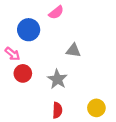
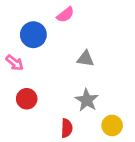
red circle: (23, 73) -> (27, 99), moved
gray star: (57, 79) -> (87, 100), moved

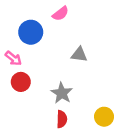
red circle: (27, 99) -> (21, 82), moved
gray star: (87, 100) -> (62, 93), moved

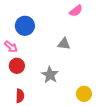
pink semicircle: (61, 14) -> (76, 11), moved
red semicircle: (62, 119) -> (20, 96), moved

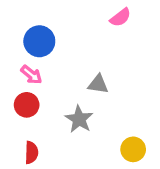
gray triangle: (64, 44) -> (98, 84), moved
pink arrow: (11, 47) -> (31, 75), moved

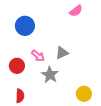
pink arrow: (31, 75) -> (38, 56), moved
gray triangle: (98, 84) -> (62, 53), turned -32

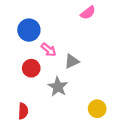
pink arrow: (38, 56) -> (49, 50), moved
red circle: (17, 66) -> (31, 68), moved

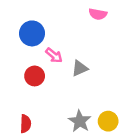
pink semicircle: (88, 13) -> (98, 14), turned 49
gray star: (58, 87) -> (80, 121), moved

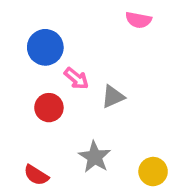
gray star: (80, 121) -> (95, 157), moved
red semicircle: (26, 124) -> (36, 175), turned 120

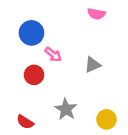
gray triangle: (113, 97) -> (93, 65), moved

